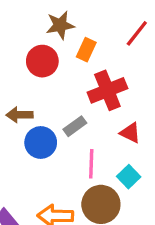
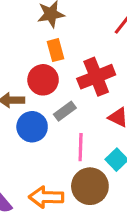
orange rectangle: (86, 50) -> (56, 50), moved, turned -40
red circle: (42, 61) -> (43, 80), moved

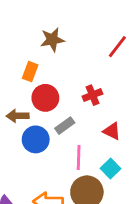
orange rectangle: (56, 50) -> (30, 72), moved, turned 36
red cross: (96, 77) -> (92, 95), size x0.6

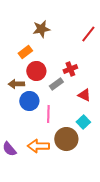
orange rectangle: (30, 72) -> (25, 52), turned 32
gray rectangle: (65, 126) -> (56, 84), moved
pink line: (79, 157) -> (48, 114), moved

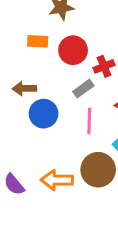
orange rectangle: (25, 52) -> (38, 41), turned 40
red circle: (36, 71) -> (73, 50), moved
pink line: (48, 114) -> (89, 121), moved

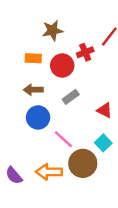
red cross: (104, 66) -> (85, 52), moved
brown arrow: (24, 89) -> (33, 90), moved
pink line: (89, 121) -> (63, 139), moved, turned -50

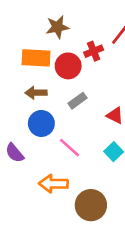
orange rectangle: (33, 58) -> (36, 58), size x1.5
brown circle: (83, 163) -> (91, 205), moved
purple semicircle: (14, 176) -> (15, 153), moved

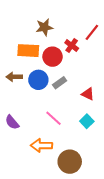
red cross: (94, 51) -> (72, 45), turned -32
brown arrow: (36, 93) -> (14, 77), moved
blue circle: (41, 123) -> (38, 80), moved

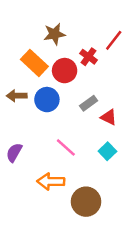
orange rectangle: (28, 51) -> (34, 63), turned 40
gray rectangle: (60, 83) -> (89, 103), moved
purple semicircle: (12, 122) -> (14, 152), turned 70

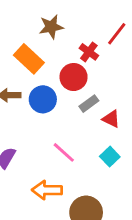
red circle: (65, 71) -> (74, 77), moved

